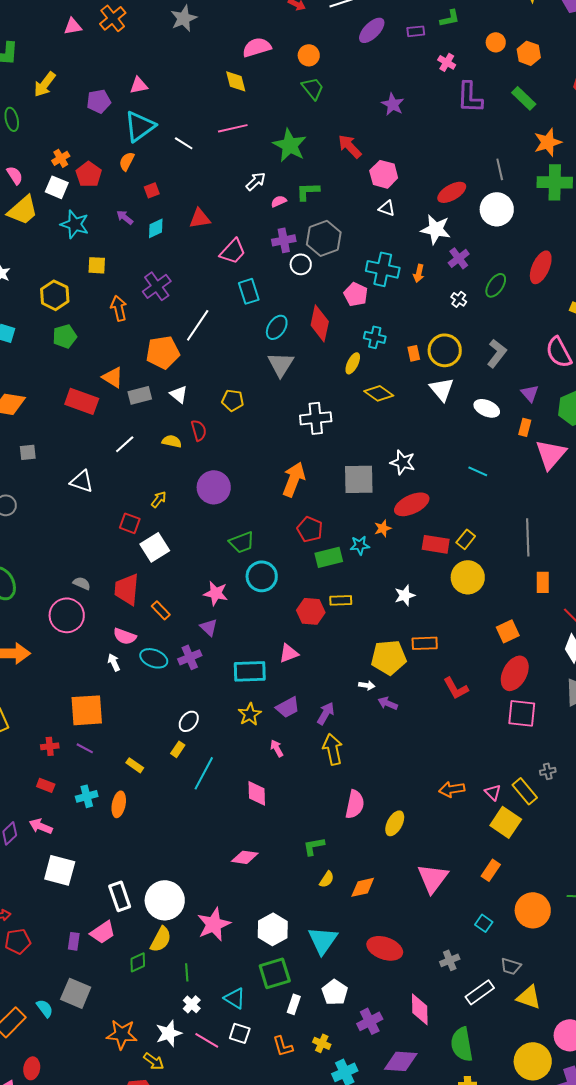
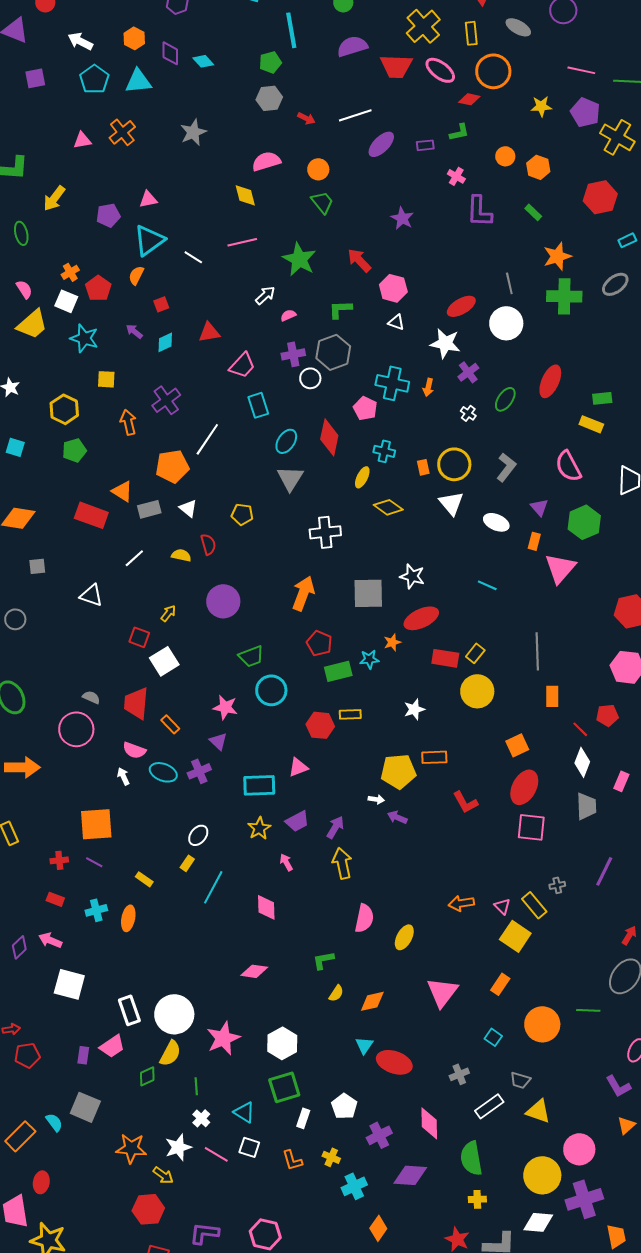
green rectangle: (524, 98) -> (533, 212), size x0.7
green L-shape: (308, 191) -> (340, 309), moved
cyan triangle: (323, 940) -> (364, 1045), moved, size x0.6

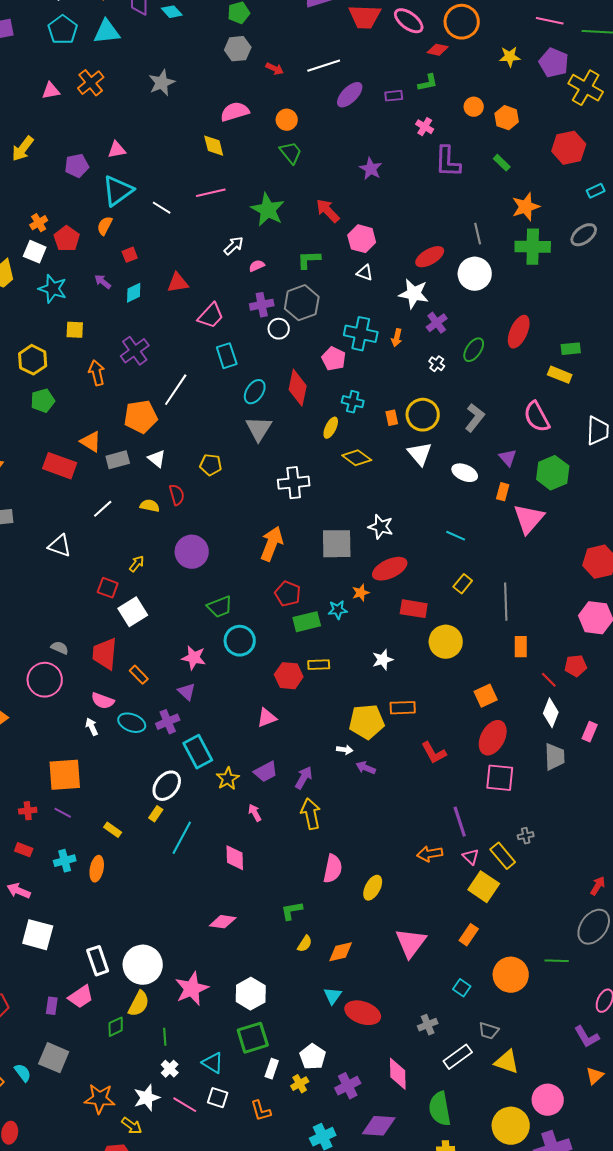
yellow rectangle: (475, 653) -> (463, 584), moved
cyan rectangle: (259, 785) -> (198, 752), moved, turned 64
white ellipse: (198, 835) -> (167, 786), size x1.4
purple line: (604, 871) -> (460, 822), moved, turned -44
yellow cross: (331, 1157) -> (300, 1084), moved, turned 36

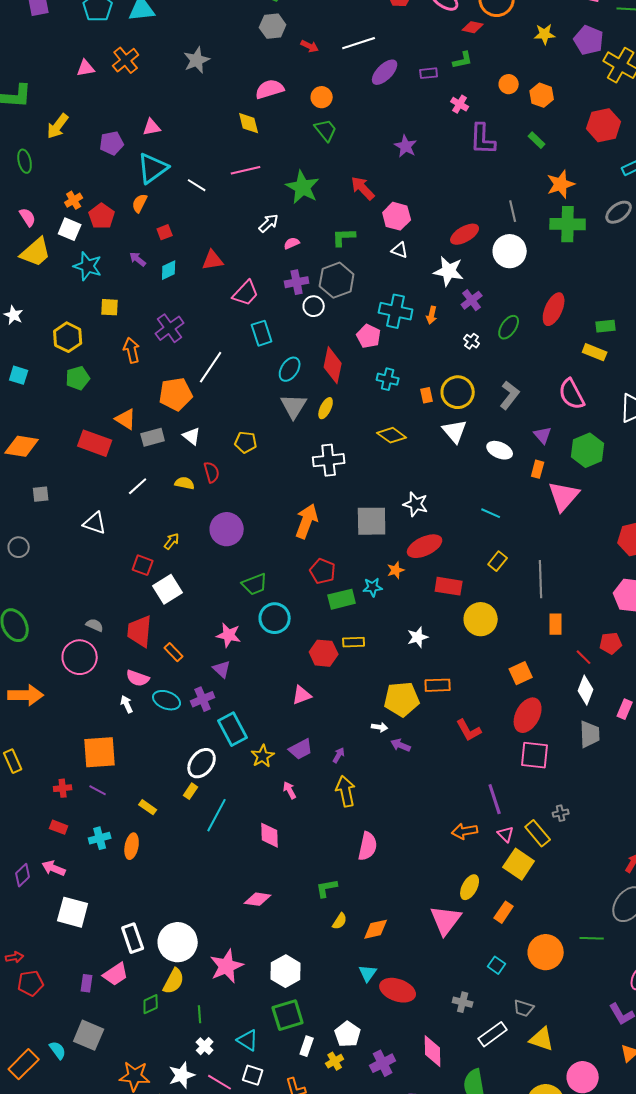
yellow ellipse: (331, 428) -> (326, 408), moved
purple arrow: (304, 778) -> (339, 755), size x0.7
yellow ellipse: (373, 888) -> (470, 887), moved
gray cross: (428, 1025) -> (463, 1002), turned 36

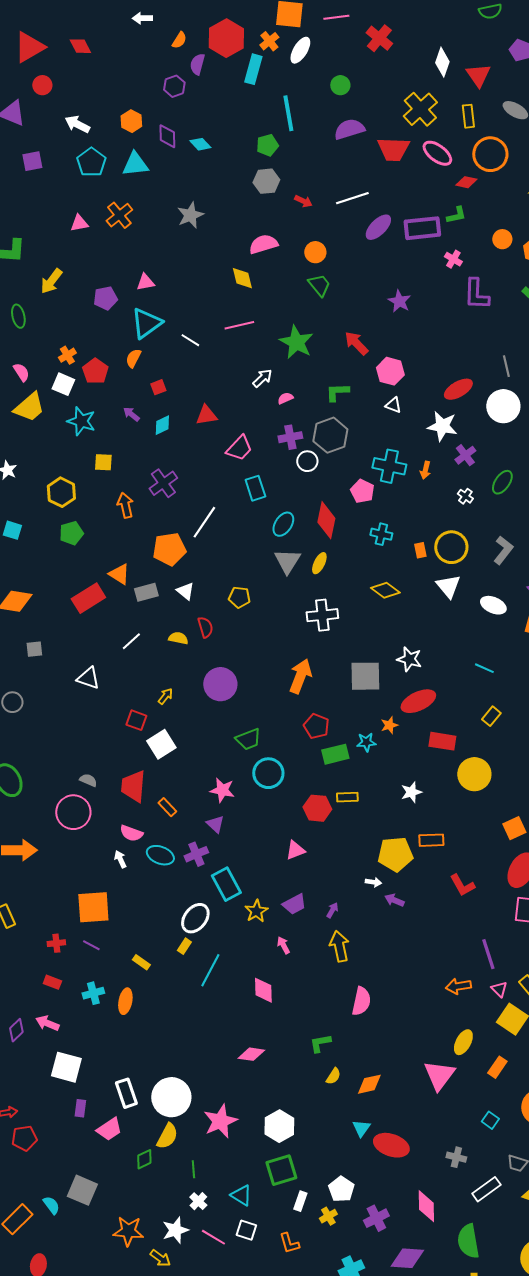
purple rectangle: (429, 73) -> (422, 228), size x2.0
red rectangle: (95, 443) -> (88, 598), turned -52
purple rectangle: (87, 983) -> (80, 1108), moved

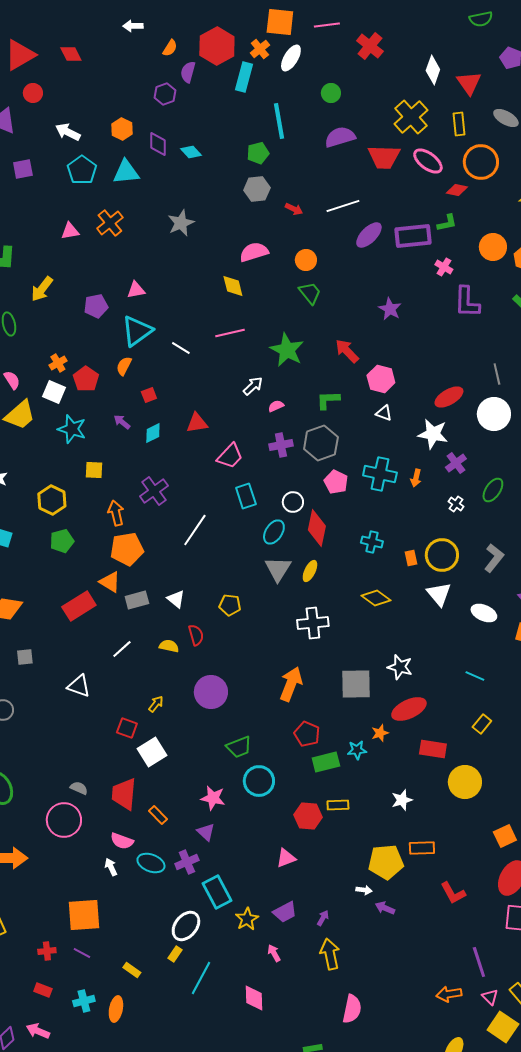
orange circle: (502, 239) -> (493, 247), size x1.4
white circle: (307, 461) -> (293, 502), moved
pink pentagon: (362, 491) -> (336, 482), moved
orange pentagon: (169, 549) -> (127, 549), moved

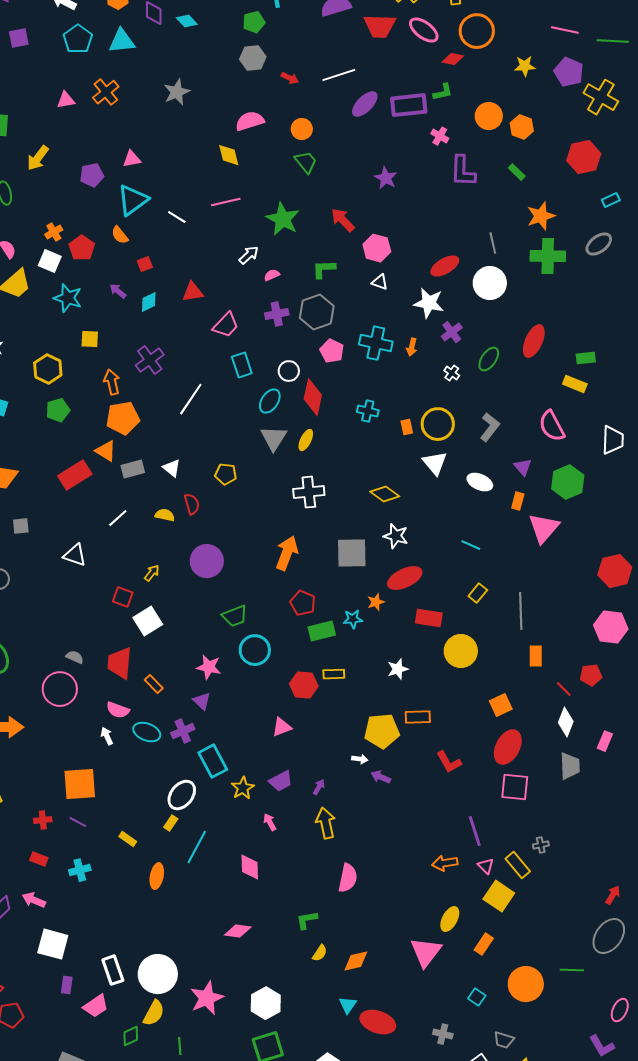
orange semicircle: (124, 366) -> (120, 235), turned -66
yellow diamond: (376, 598) -> (385, 494), moved
orange ellipse: (116, 1009) -> (157, 876), moved

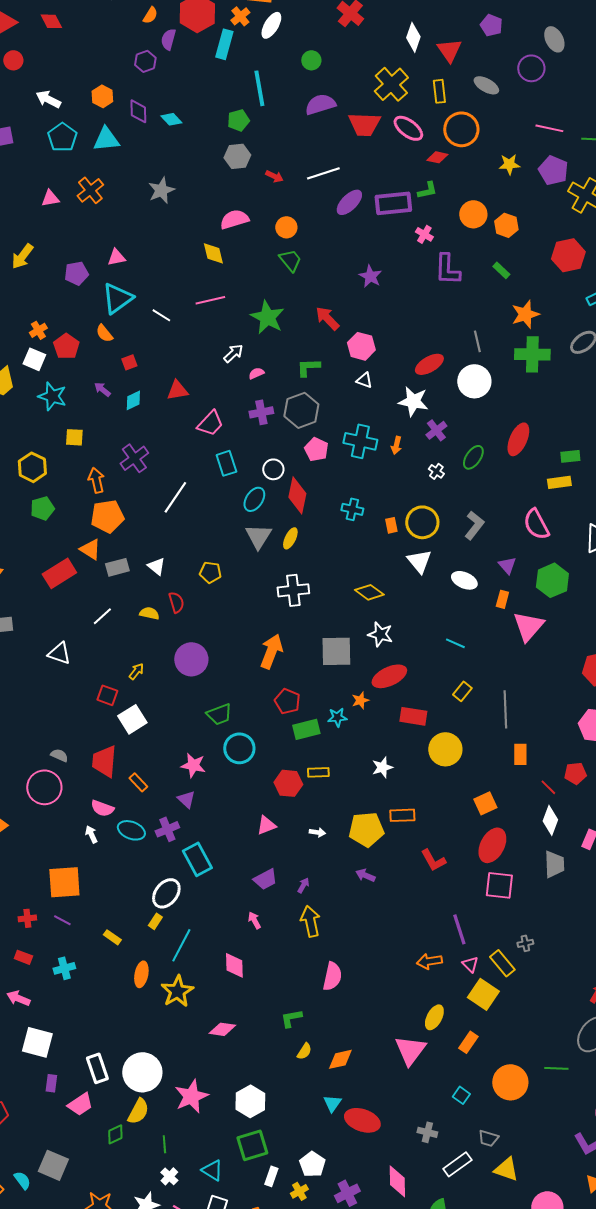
yellow rectangle: (575, 384) -> (559, 482), turned -30
white arrow: (360, 759) -> (317, 832), moved
yellow star: (243, 788) -> (177, 991), moved, size x1.4

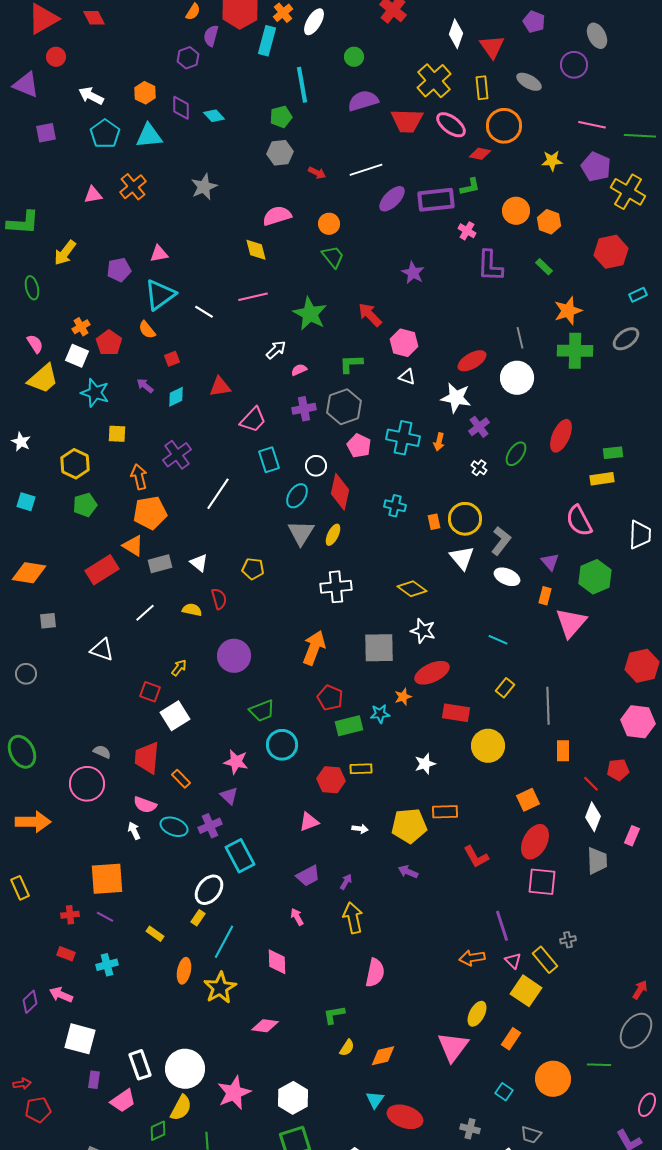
gray L-shape: (474, 525) -> (501, 541), moved

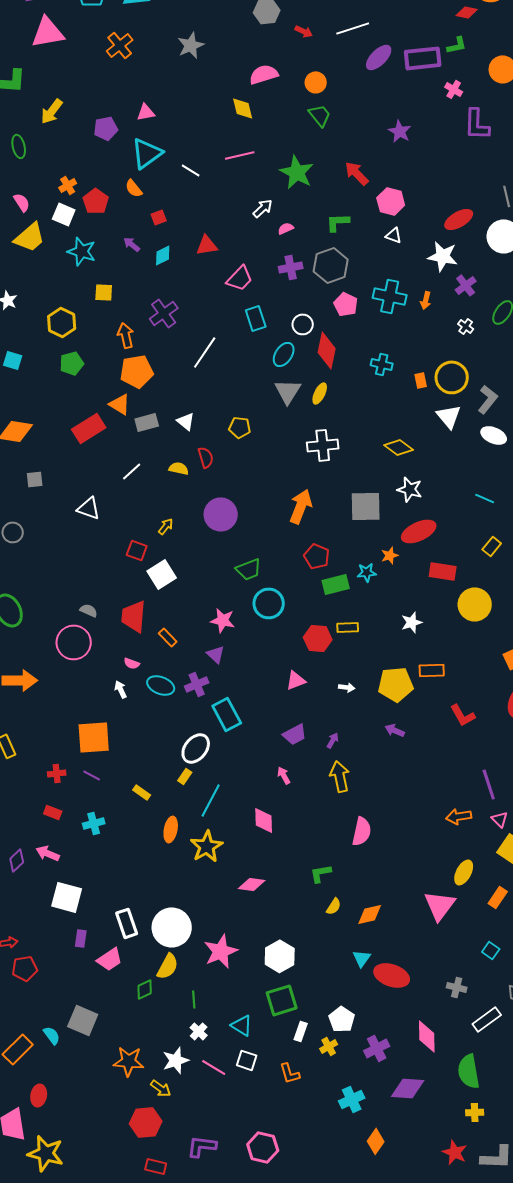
pink triangle: (93, 195) -> (48, 32), moved, size x1.8
pink semicircle: (145, 805) -> (132, 663), size x0.7

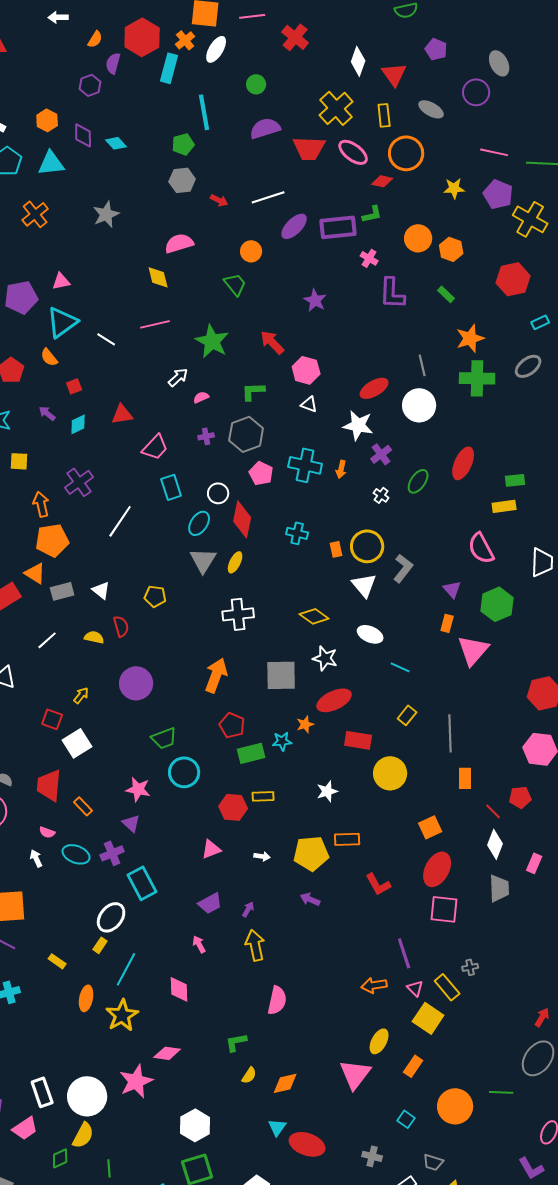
orange circle: (316, 82) -> (251, 251), moved
purple pentagon: (106, 128) -> (21, 297), size x1.4
purple cross: (291, 267) -> (206, 436), size x0.7
white ellipse: (494, 435) -> (370, 634), moved
pink star: (221, 951) -> (136, 1081), moved

